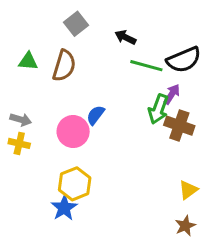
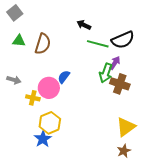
gray square: (76, 24) -> (15, 13), moved
yellow cross: (19, 143) -> (33, 98), moved
yellow triangle: (188, 190) -> (126, 127), size x1.5

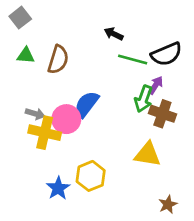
blue semicircle: (64, 77) -> (87, 104), size x1.5
gray arrow: (14, 80) -> (35, 114), moved
yellow cross: (33, 98) -> (45, 133), size x1.6
yellow hexagon: (50, 123) -> (91, 176), moved
yellow triangle: (126, 127) -> (148, 154), moved, turned 45

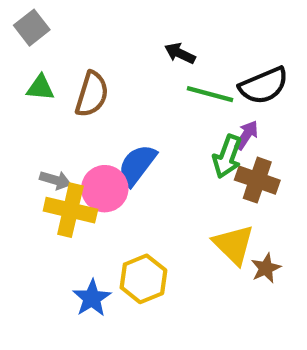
yellow triangle: (148, 154) -> (234, 245), turned 36
brown star: (168, 204) -> (266, 268), moved

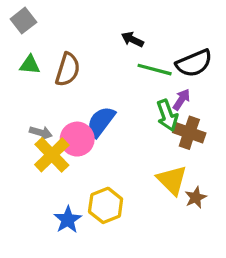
green arrow: (227, 156) -> (167, 115), turned -40
yellow cross: (70, 210) -> (52, 155), turned 33

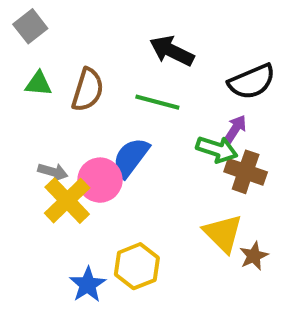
black arrow: (132, 40) -> (172, 51), size x1.5
green line: (155, 70) -> (157, 102), moved
green arrow: (167, 115) -> (217, 149), turned -52

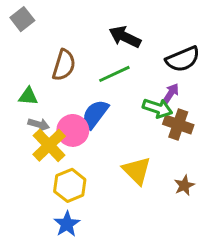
green triangle: (38, 84) -> (28, 96), moved
green line: (157, 102) -> (114, 74), turned -40
yellow triangle: (223, 233) -> (137, 171), moved
yellow hexagon: (137, 266) -> (70, 185), moved
blue star: (88, 285) -> (67, 224), moved

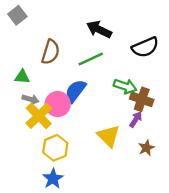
purple arrow: (171, 93) -> (136, 119), moved

